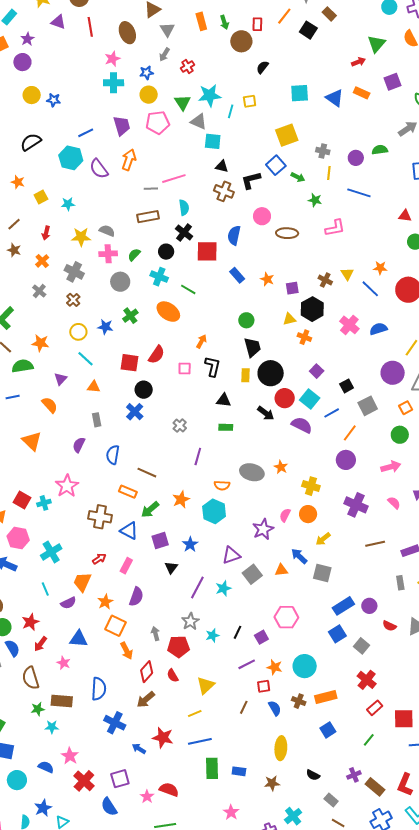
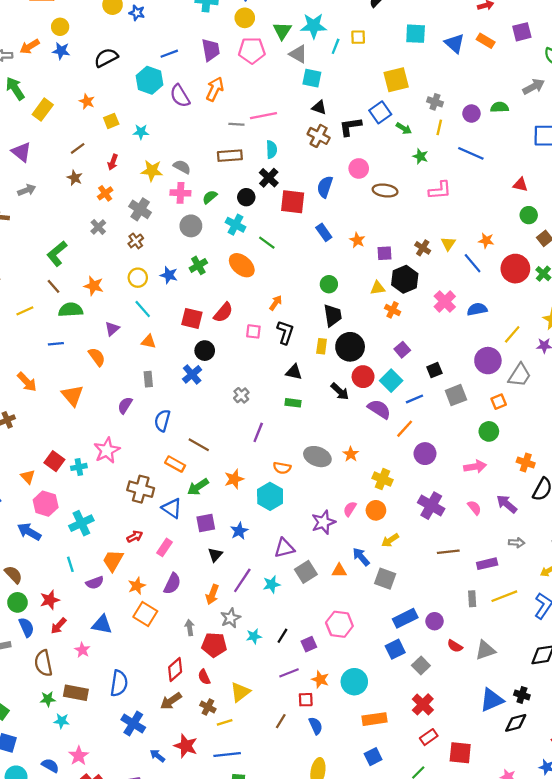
orange line: (350, 433) -> (405, 429), moved
orange arrow: (127, 651) -> (212, 594), moved, turned 42
brown cross: (299, 701) -> (208, 707), moved

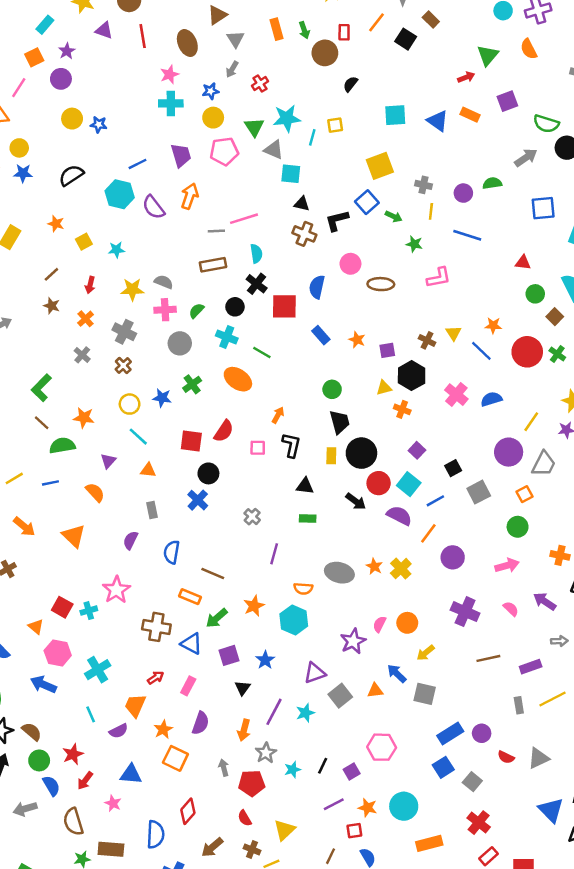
yellow line: (25, 311) -> (14, 478), moved
yellow cross: (382, 479) -> (401, 569), moved, turned 30
red diamond: (175, 669) -> (188, 811), moved
blue triangle: (492, 700) -> (551, 810), turned -45

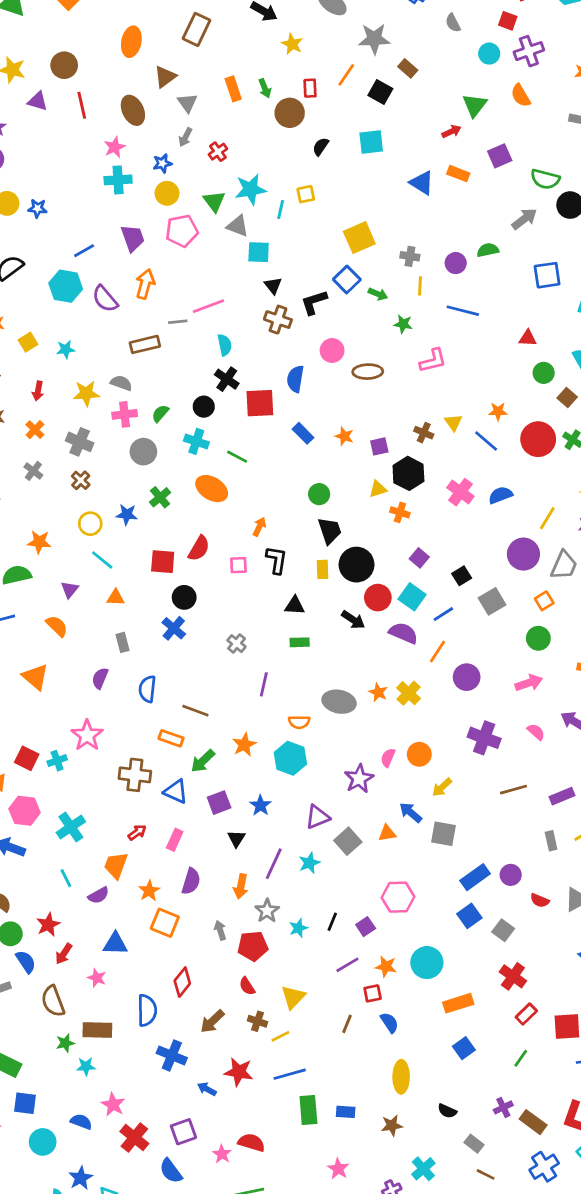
cyan square: (395, 115) -> (371, 142), moved
black triangle: (302, 204) -> (273, 286), turned 42
brown rectangle: (213, 265) -> (145, 344), moved

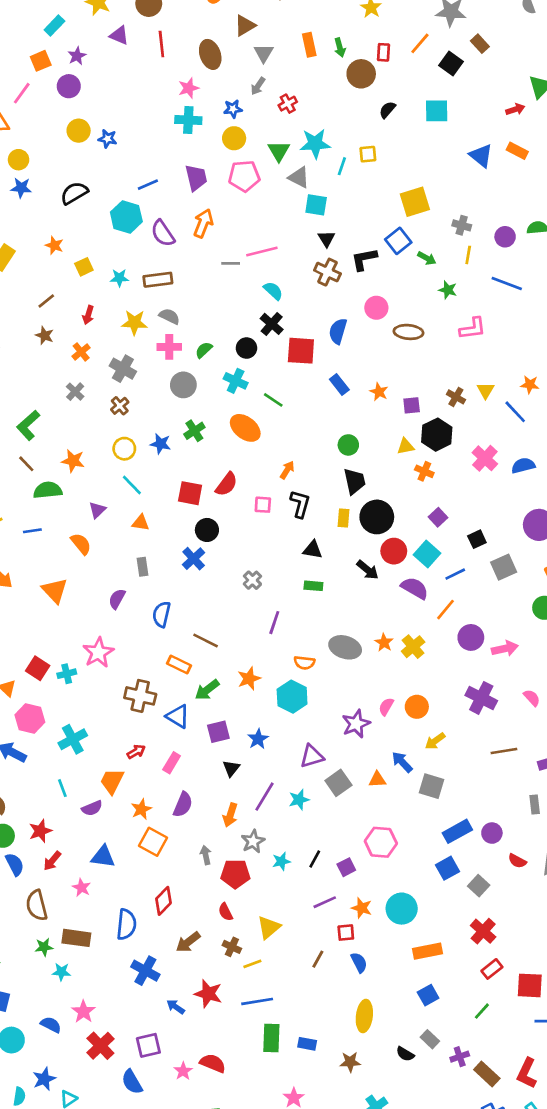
brown rectangle: (145, 344) -> (158, 280), moved
cyan semicircle: (225, 345) -> (273, 291), turned -42
pink arrow: (529, 683) -> (505, 648), moved
gray rectangle: (474, 1144) -> (430, 1039), moved

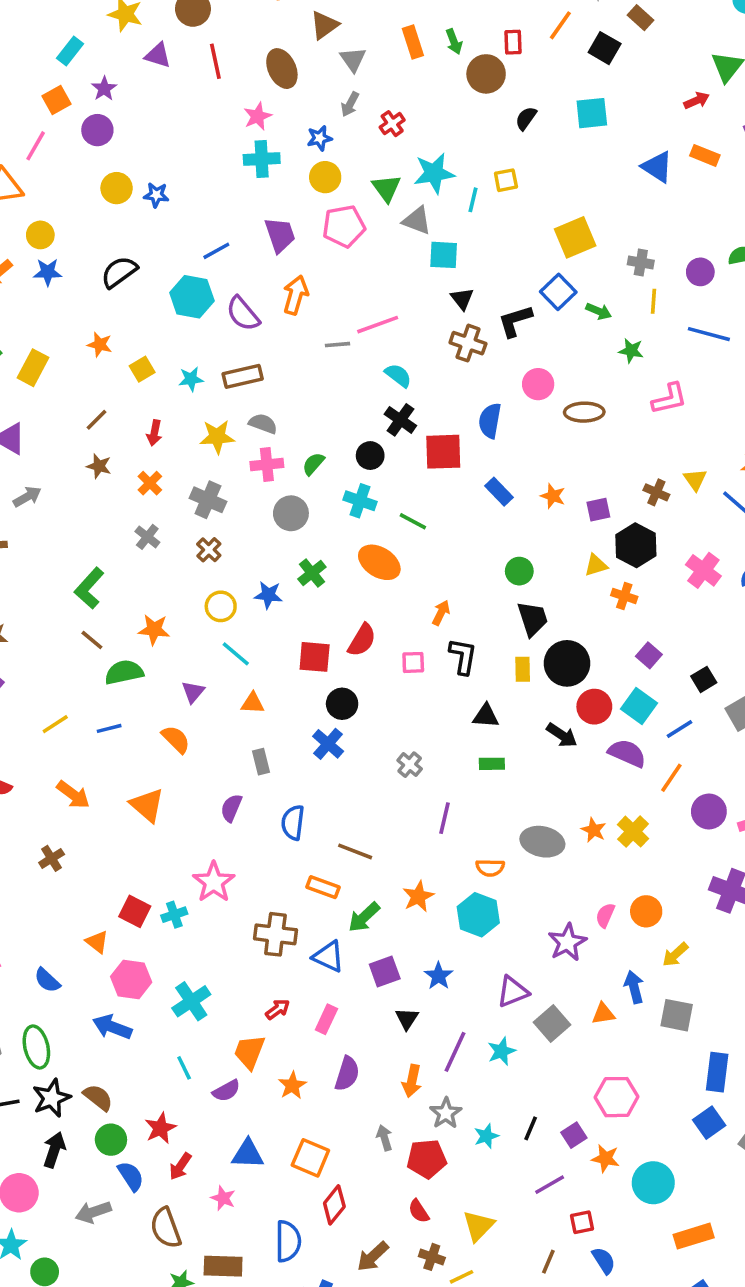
blue arrow: (402, 762) -> (634, 987), turned 35
blue rectangle: (457, 831) -> (717, 1072), turned -48
orange square: (153, 842) -> (310, 1158), moved
orange star: (362, 908) -> (605, 1158), moved

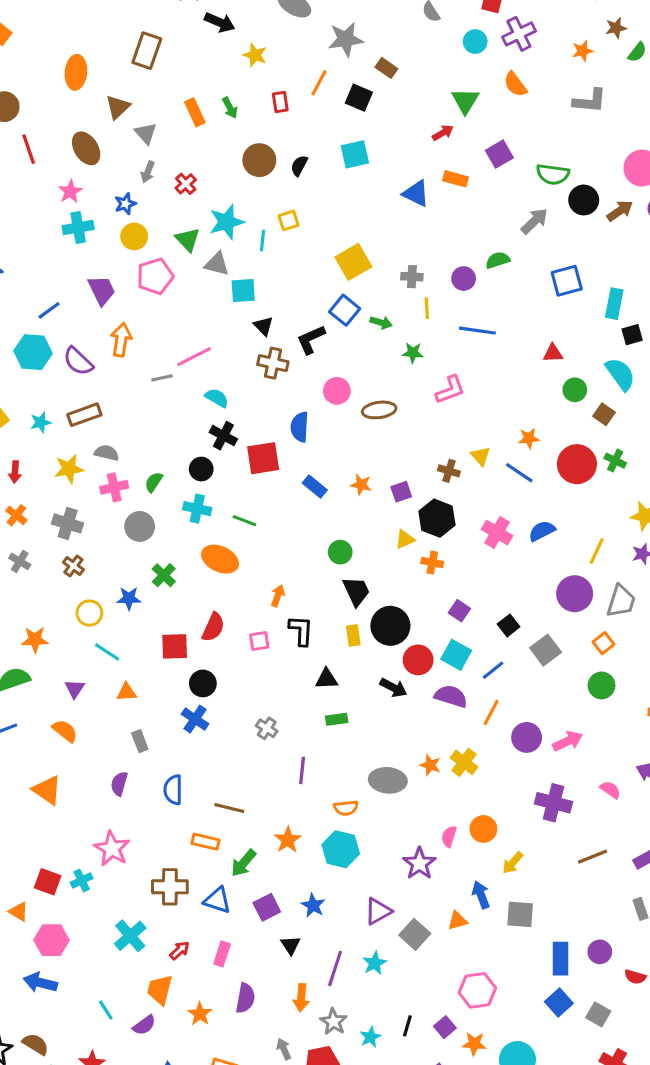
brown circle: (486, 74) -> (259, 160), moved
cyan cross: (191, 1001) -> (130, 936), moved

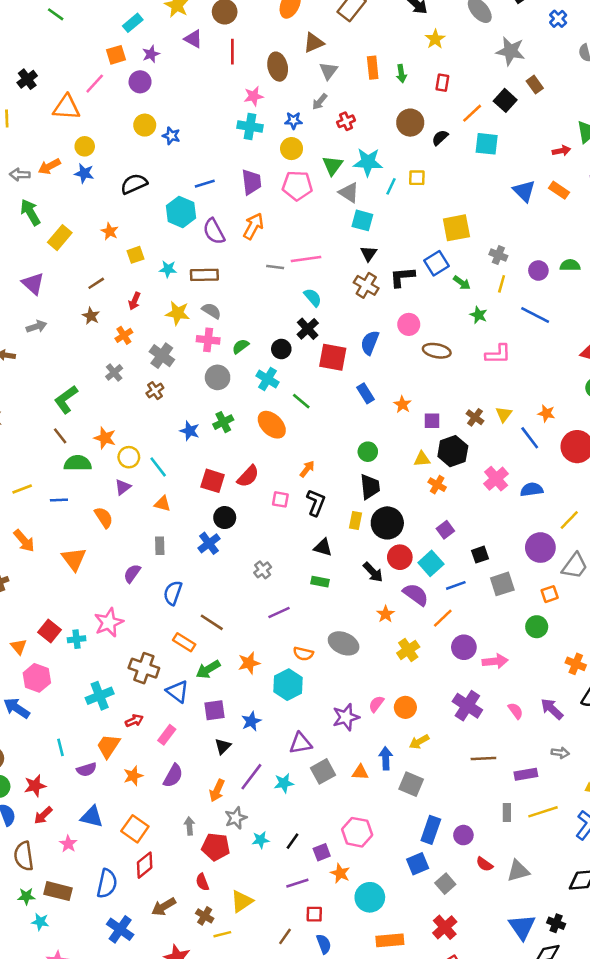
orange line: (319, 83) -> (472, 113), moved
yellow circle: (89, 613) -> (129, 457), moved
orange star: (430, 765) -> (386, 614), moved
purple line: (302, 770) -> (279, 612), turned 40

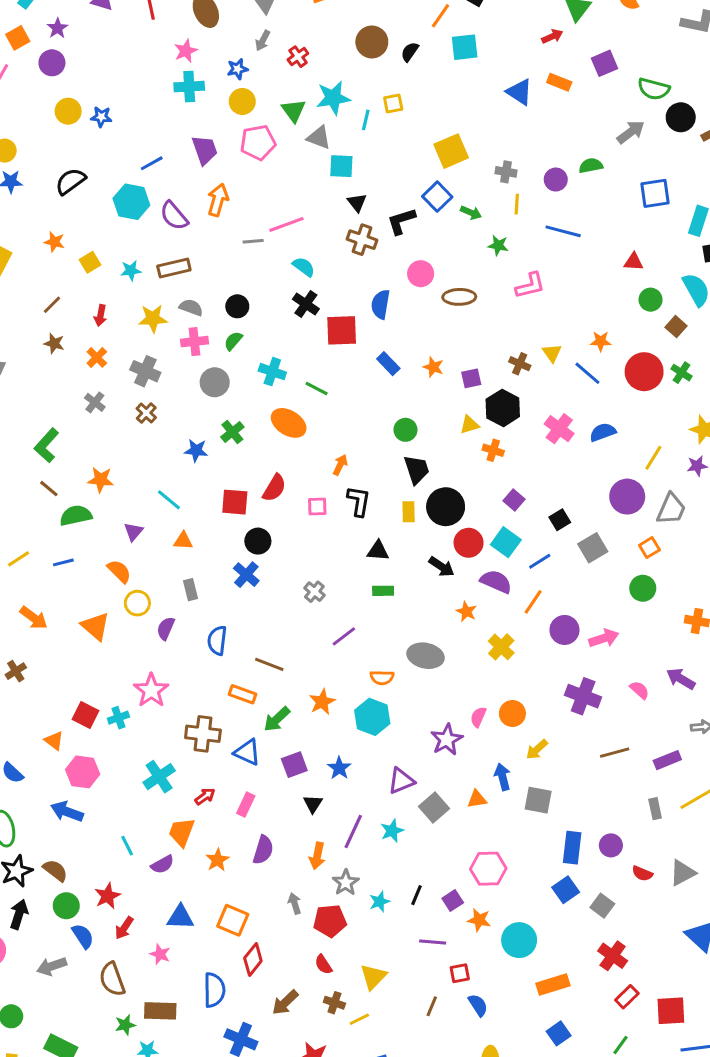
black circle: (281, 349) -> (237, 306), moved
yellow circle: (129, 457) -> (137, 603), moved
purple line: (297, 883) -> (433, 942), turned 35

